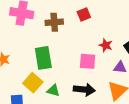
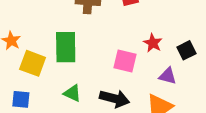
yellow square: (33, 83) -> (33, 63), moved, turned -30

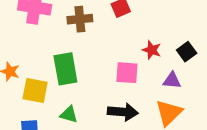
green triangle: (72, 93) -> (69, 114), moved

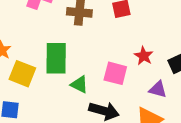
green triangle: (69, 114) -> (79, 84), moved

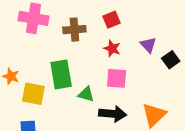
red star: (144, 56) -> (112, 48), moved
purple triangle: (158, 89) -> (148, 45), moved, turned 42

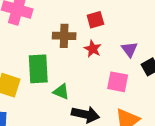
brown cross: (74, 30) -> (64, 36), moved
pink square: (117, 78) -> (118, 82), moved

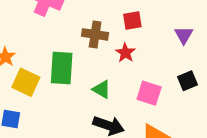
purple triangle: (129, 49) -> (184, 35), moved
green triangle: (61, 92) -> (102, 89), moved

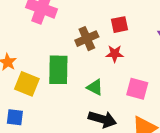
brown cross: (95, 34) -> (87, 39), turned -30
red star: (125, 53) -> (115, 54), turned -30

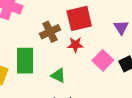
red square: (120, 25) -> (79, 18), size x1.6
pink square: (137, 89) -> (103, 60), moved, turned 30

